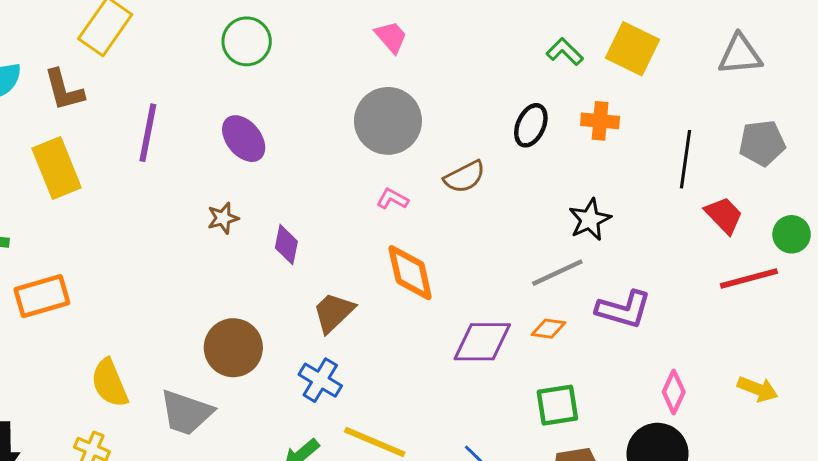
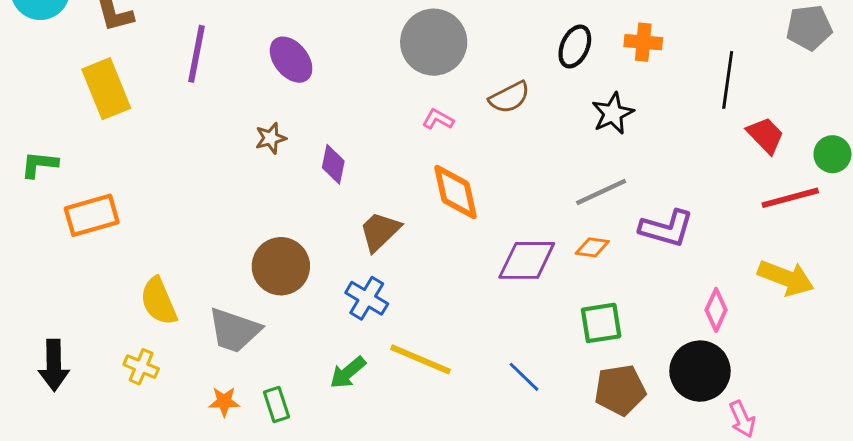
gray pentagon: (762, 143) -> (809, 28), moved
black star: (590, 220) -> (613, 113), moved
yellow arrow: (758, 389) -> (786, 278), moved, size x1.4

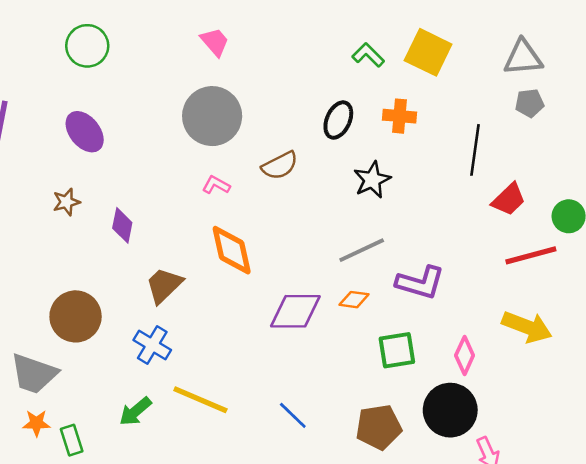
gray pentagon: (809, 28) -> (530, 103), moved, size x0.7
red trapezoid: (765, 135) -> (509, 199), turned 90
green square: (601, 323) -> (397, 350), moved
orange star: (224, 402) -> (36, 423), moved

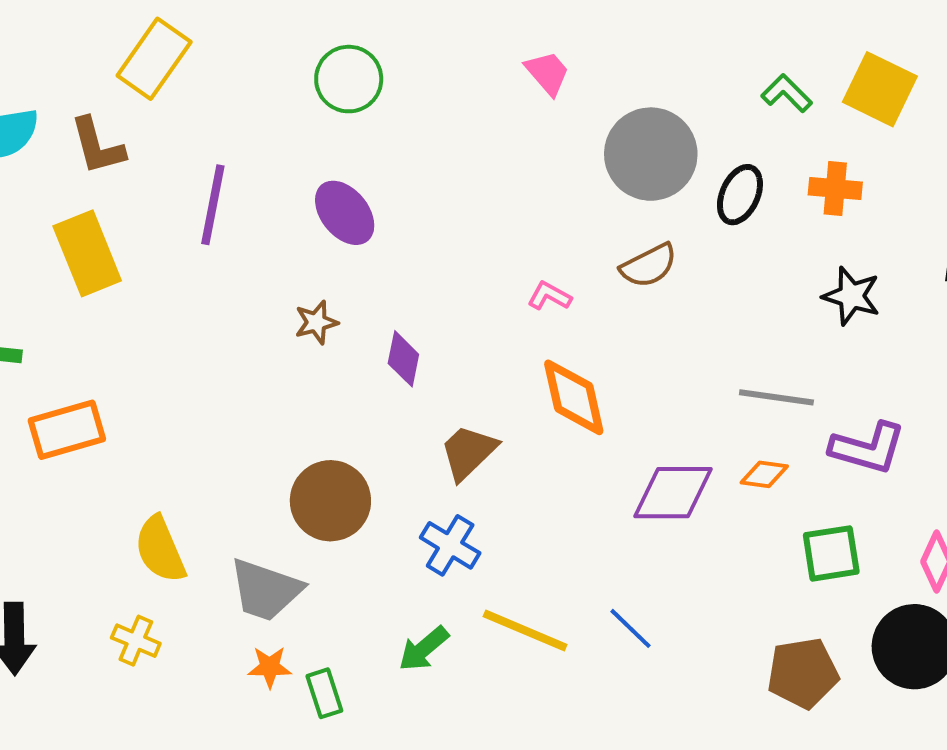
gray circle: (212, 116) -> (651, 154), moved
black star: (372, 180) -> (851, 296), moved, turned -30
gray line: (362, 250) -> (776, 397), turned 33
blue line: (293, 415) -> (630, 628), moved

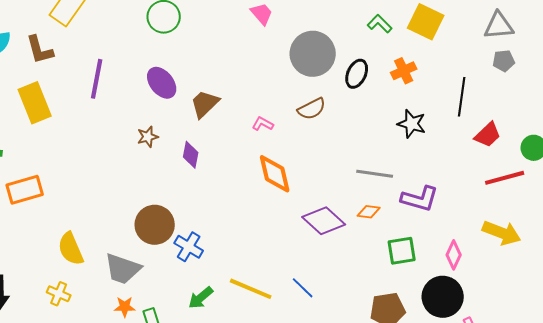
orange cross: (835, 189) -> (404, 71), turned -30
brown trapezoid: (468, 452) -> (205, 104), moved
purple diamond: (673, 493) -> (324, 221), turned 42
blue cross: (450, 545) -> (189, 247), moved

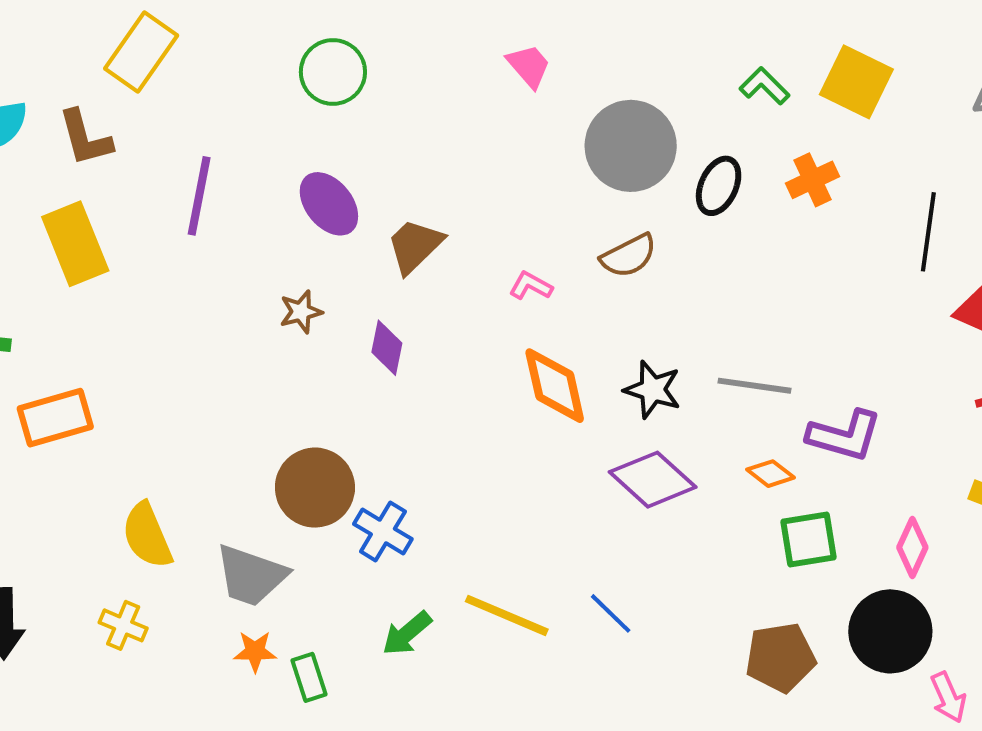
black star: (412, 124) -> (653, 390), moved
orange diamond: (369, 212) -> (771, 474), moved, turned 30

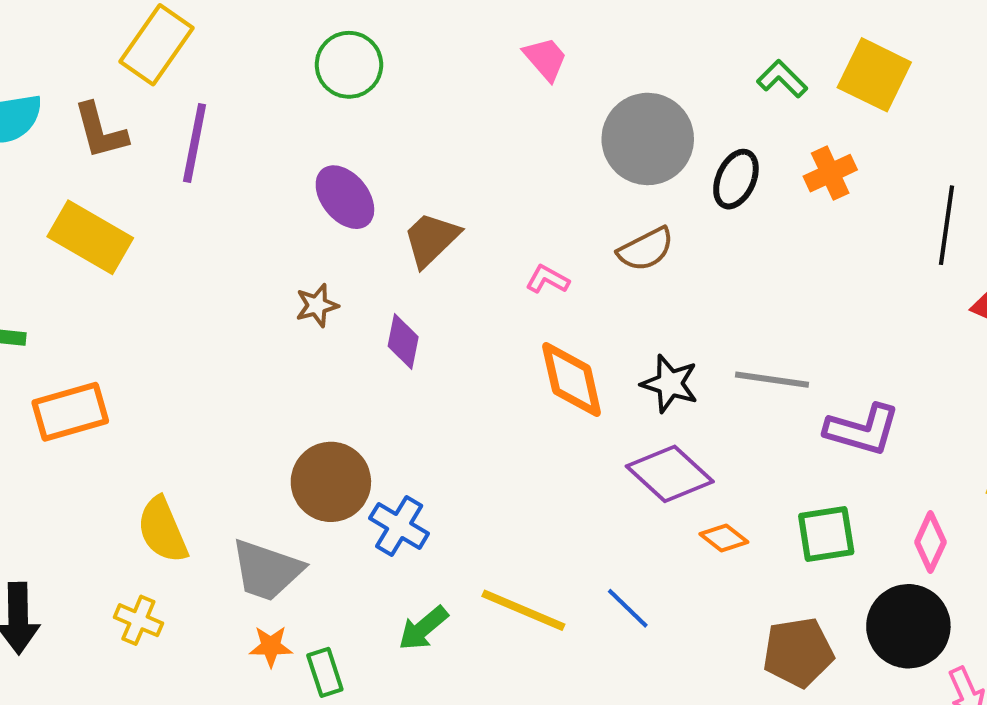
purple line: (199, 196) -> (195, 143), moved
yellow rectangle: (75, 244) -> (90, 237), turned -38
orange diamond: (771, 474) -> (724, 538), moved

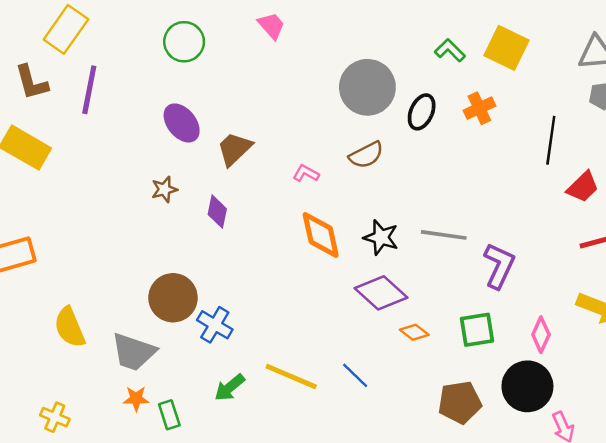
pink trapezoid: (545, 59) -> (271, 26), moved
purple L-shape: (862, 430) -> (499, 266), turned -81
yellow cross: (138, 620) -> (55, 417), moved

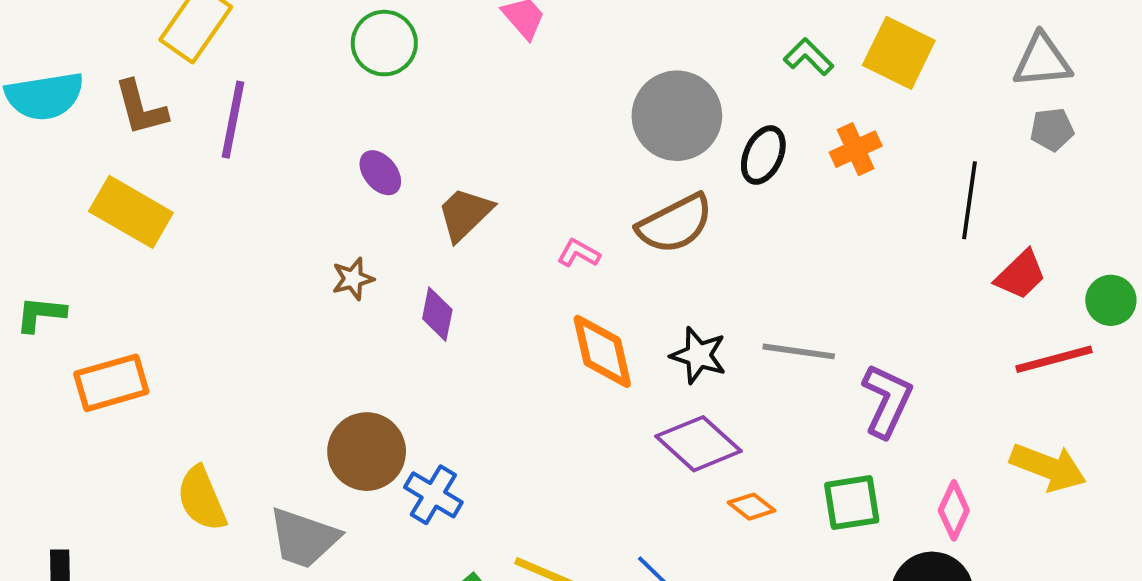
purple ellipse: (182, 123) -> (380, 173), size x0.7
brown semicircle: (366, 155) -> (675, 224), size x1.4

